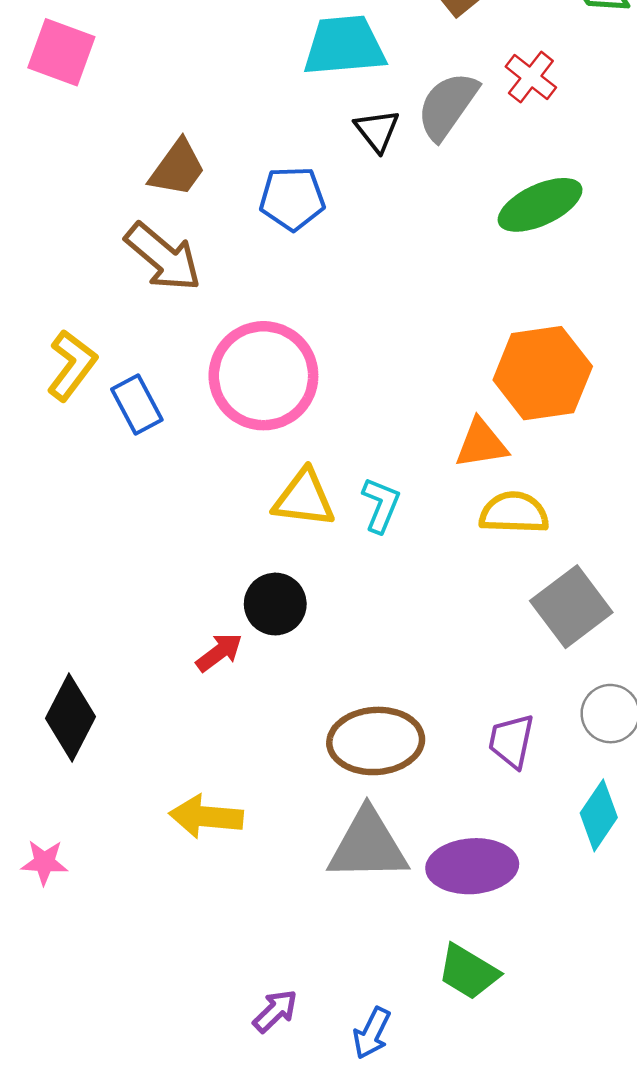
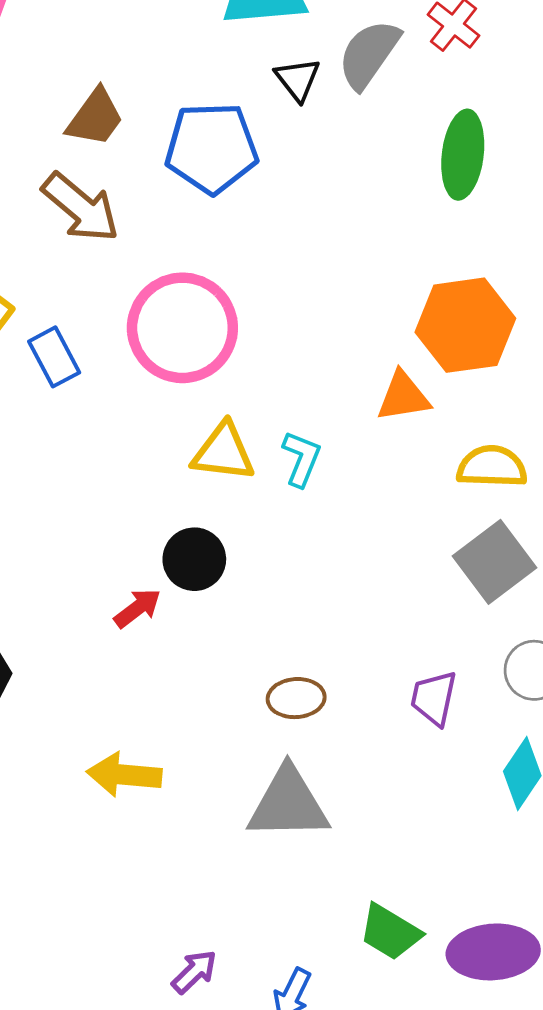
blue pentagon: (292, 198) -> (212, 148), size x1.4
green ellipse: (540, 205) -> (463, 155), turned -58
yellow semicircle: (514, 513) -> (492, 467), moved
brown ellipse: (376, 741) -> (296, 698), size x0.6
purple ellipse: (472, 866) -> (493, 952), moved

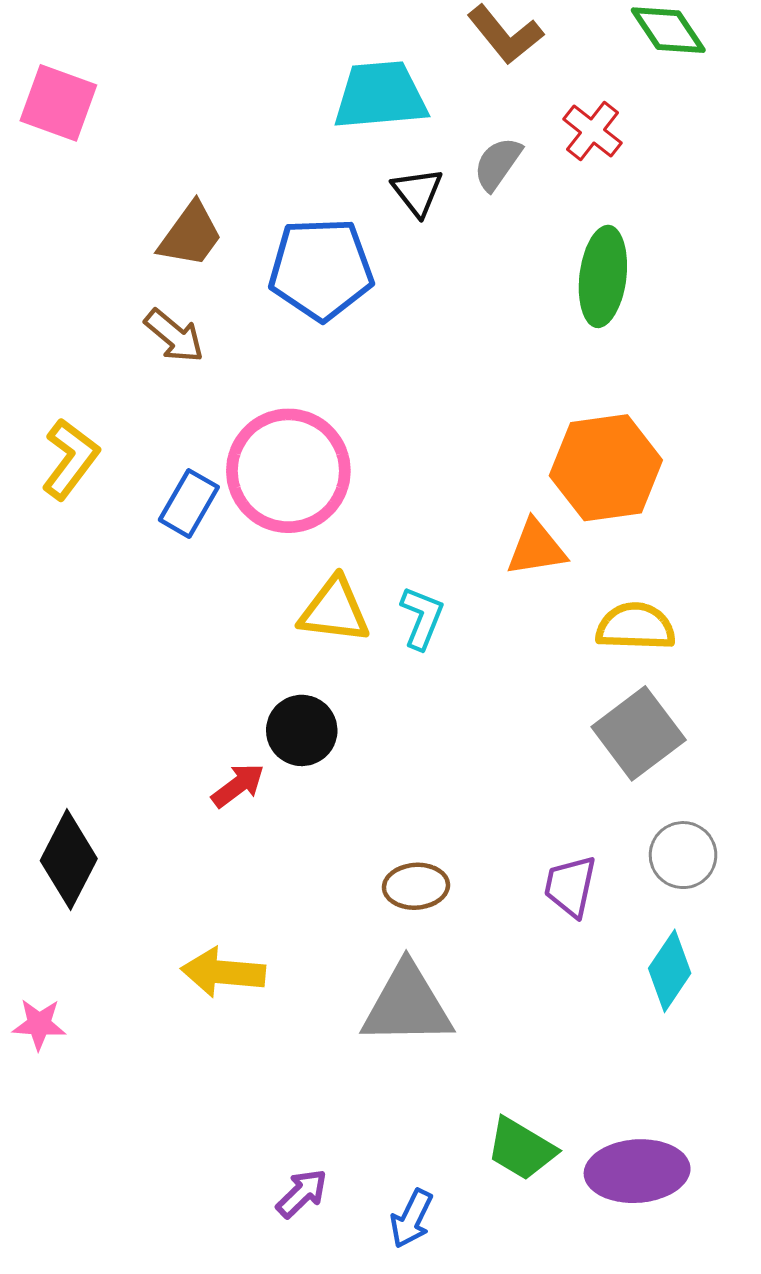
gray semicircle: (369, 54) -> (498, 164), size x0.7
brown arrow: (81, 207) -> (174, 336), size x0.7
blue rectangle: (54, 357) -> (189, 503), moved, turned 58

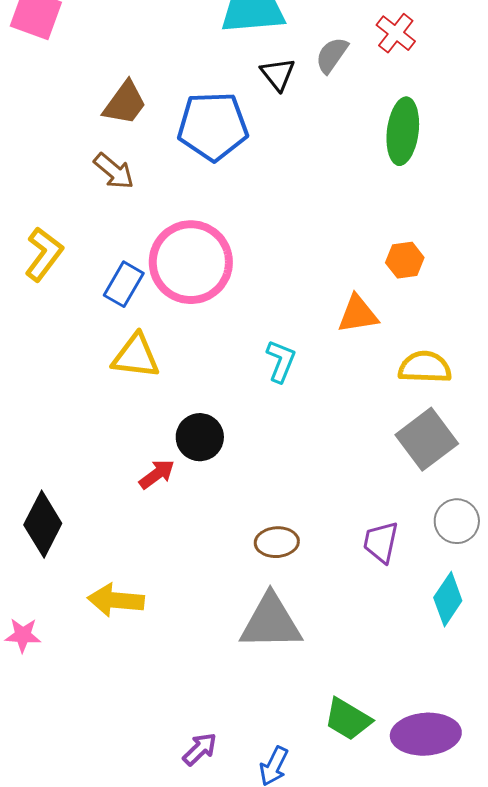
orange hexagon: (606, 468) -> (405, 260), size x0.5
yellow triangle: (334, 610) -> (136, 356), moved
yellow arrow: (223, 972) -> (116, 600), moved

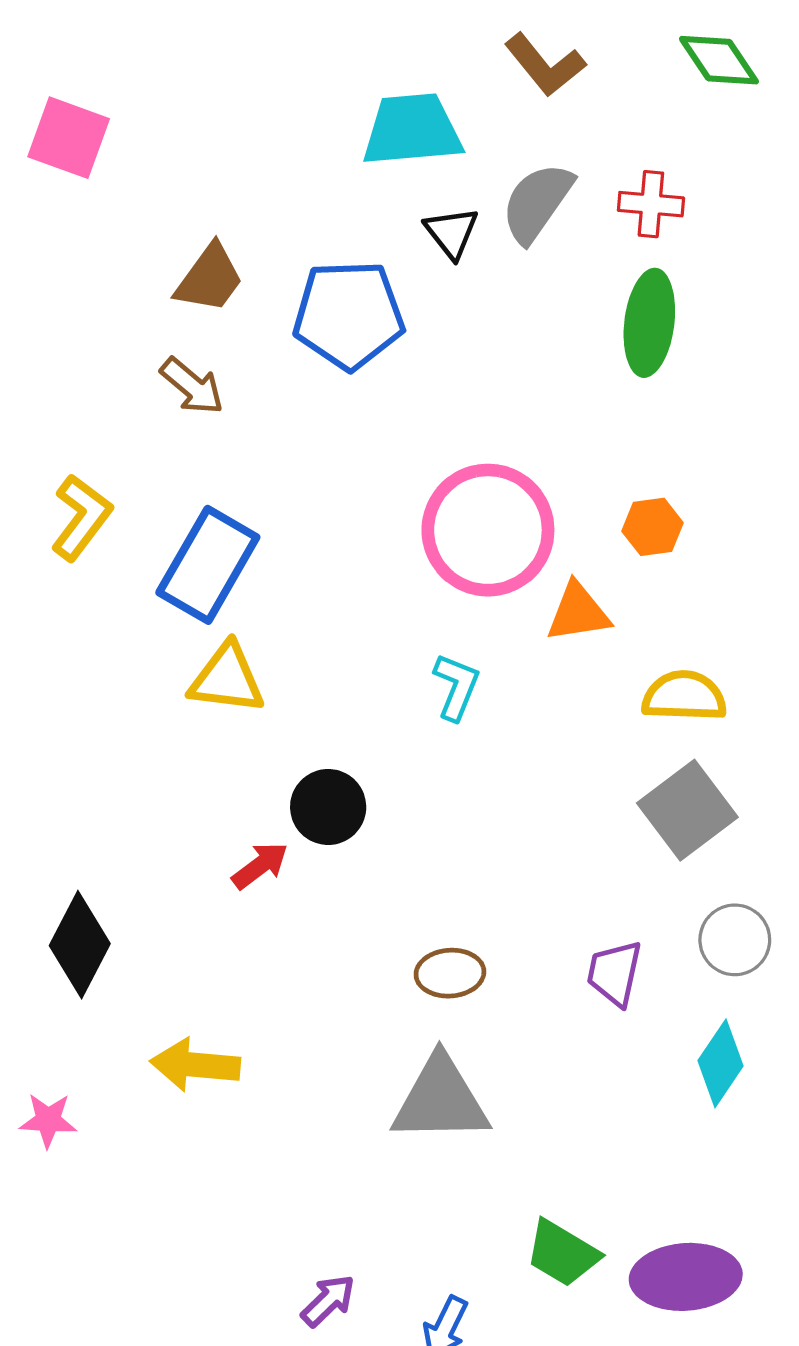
red cross: (396, 33) -> (651, 204), moved, turned -33
gray semicircle: (332, 55) -> (537, 203), size x1.4
pink circle: (191, 262) -> (488, 530), moved
blue rectangle: (124, 284) -> (208, 565), size x1.6

